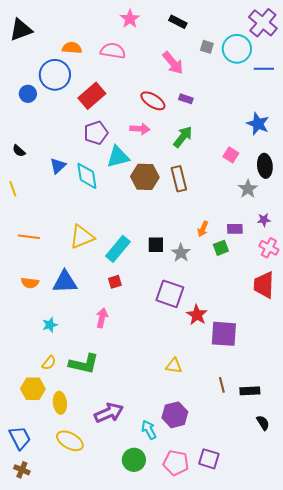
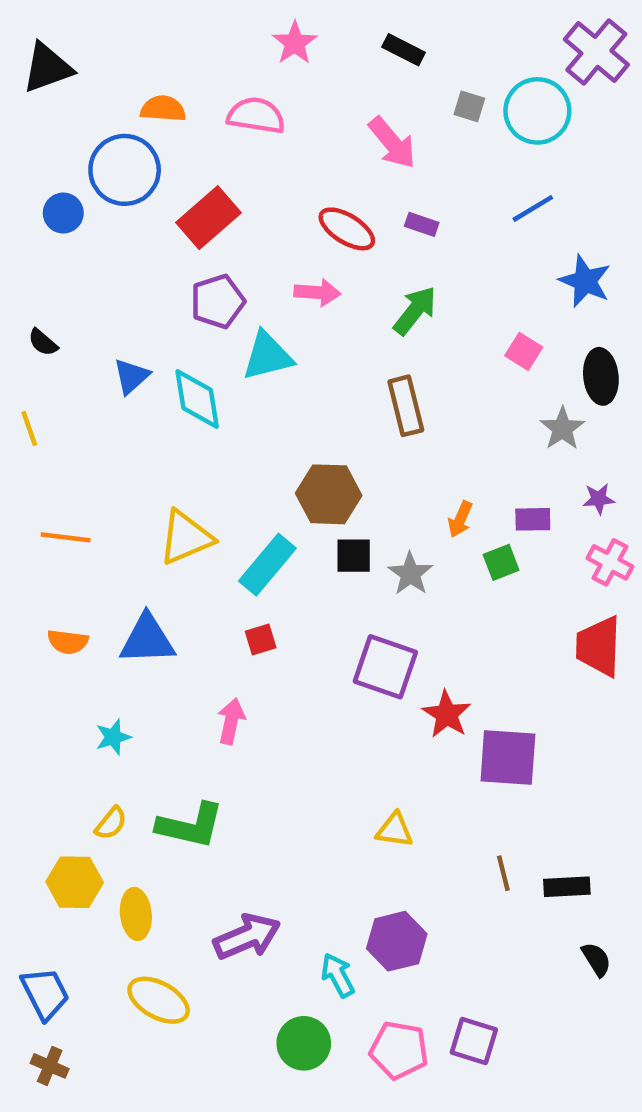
blue line: (264, 69) -> (533, 208), moved, turned -30
brown hexagon: (145, 177) -> (329, 494), moved

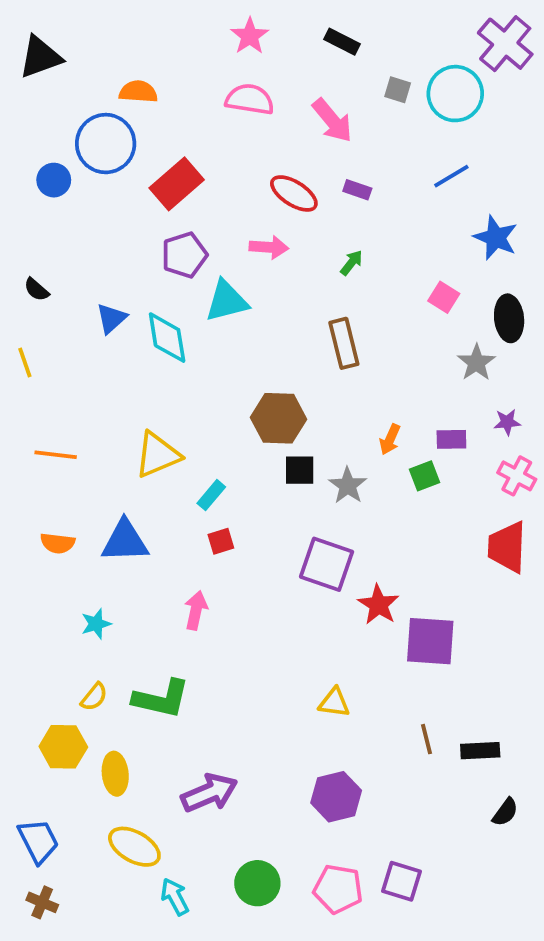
pink semicircle: (256, 115) -> (250, 99), moved
green arrow: (415, 311) -> (352, 263), size x0.6
cyan rectangle: (267, 565) -> (211, 495), moved, size x0.6
black semicircle: (596, 959) -> (505, 812), turned 68
cyan arrow: (338, 975) -> (175, 897), moved

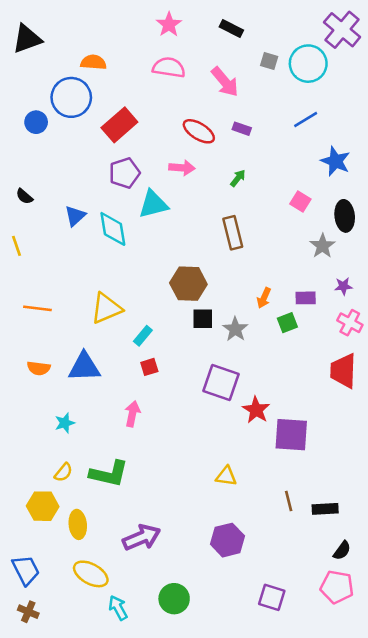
pink pentagon: (338, 889) -> (337, 587), moved

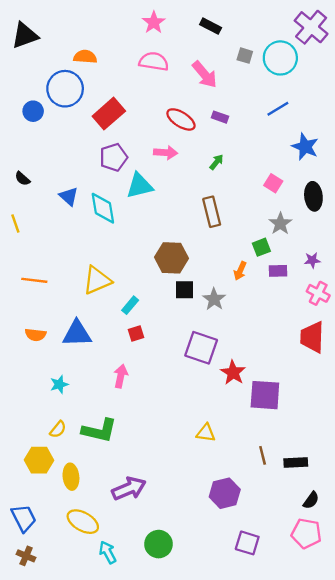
blue triangle: (75, 216) -> (69, 196), turned -36
gray star: (323, 246) -> (280, 224), moved
green square: (287, 323) -> (261, 247), moved
purple hexagon: (227, 540) -> (225, 493), moved

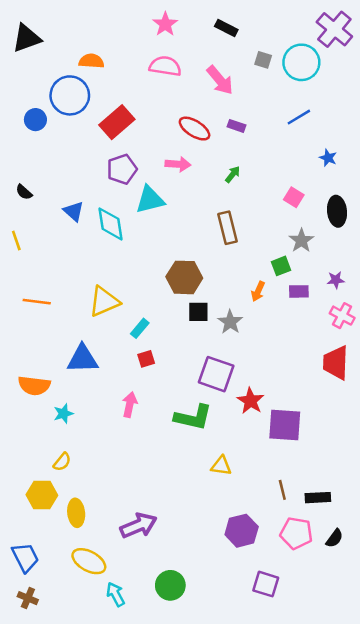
blue star: (305, 147) -> (328, 158), size x0.6
orange semicircle: (35, 335) -> (34, 386), moved, size x1.4
green L-shape: (99, 431) -> (193, 417), moved
pink pentagon: (306, 533) -> (296, 533), moved

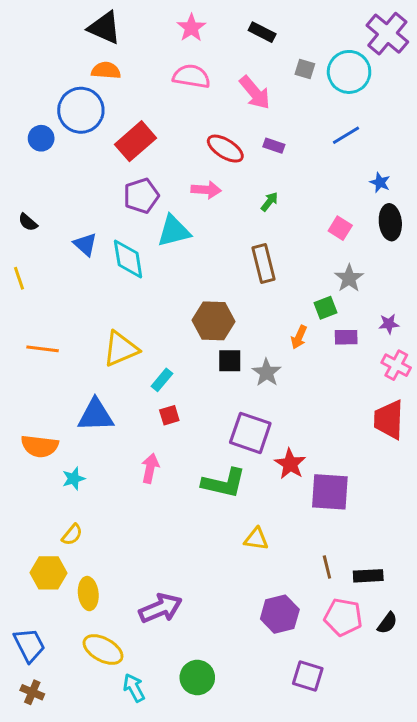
black triangle: (27, 38) -> (104, 28), moved, turned 44
black ellipse: (337, 211) -> (390, 222), moved

